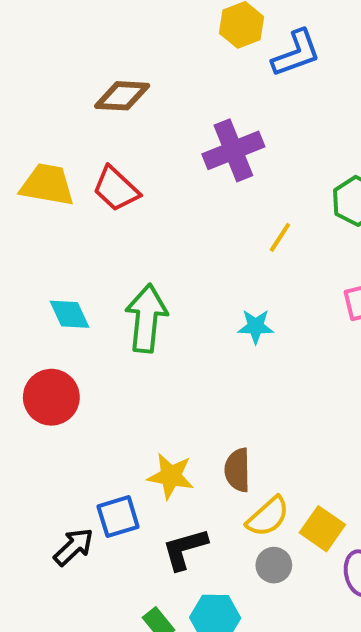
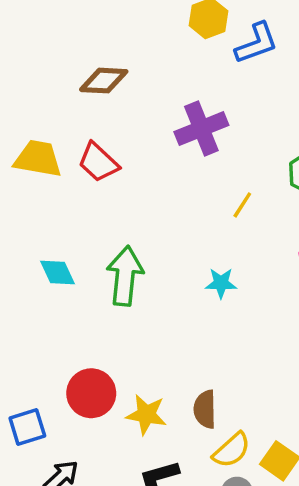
red circle: (51, 397) -> (91, 393), moved
blue square: (118, 517) -> (27, 427), moved

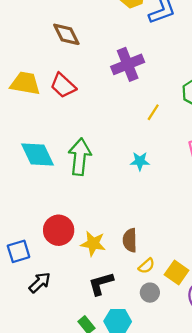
brown diamond: (104, 81) -> (66, 34), turned 60
cyan diamond: (57, 272) -> (37, 155), size x1.5
yellow semicircle: (232, 450) -> (147, 266), size x0.7

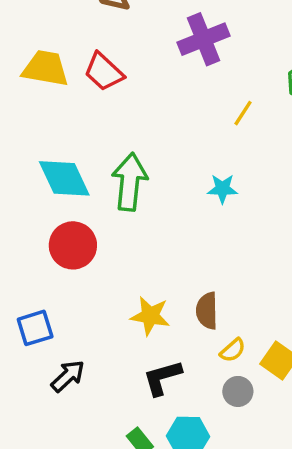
red circle: (59, 230) -> (73, 245), moved

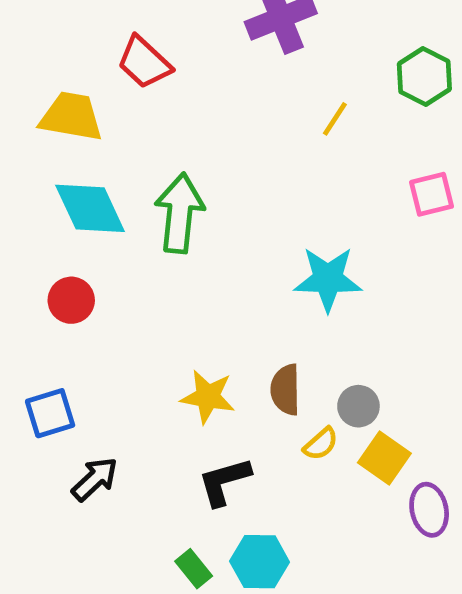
yellow trapezoid: (45, 68) -> (71, 117), moved
cyan star: (222, 189) -> (328, 279), moved, size x1.6
red circle: (73, 245) -> (71, 300), moved, size x0.7
gray circle: (238, 391) -> (358, 406), moved

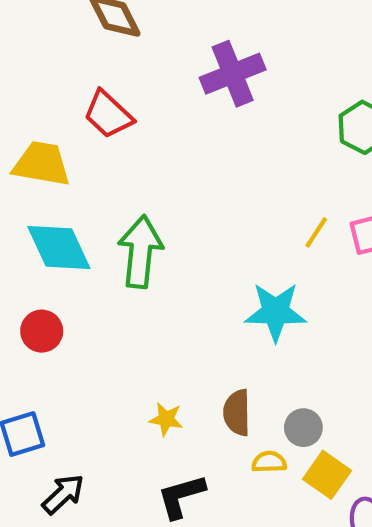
yellow line: (335, 119) -> (316, 232), moved
yellow star: (208, 397) -> (166, 419), size x0.7
yellow semicircle: (321, 444) -> (269, 462), turned -140

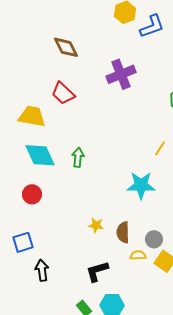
green arrow: (140, 252) -> (78, 157), size x0.6
yellow star: (166, 419) -> (96, 225), moved
black arrow: (63, 494) -> (42, 270), turned -55

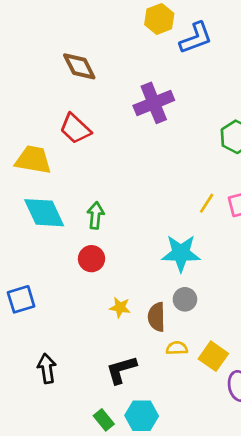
red circle: (32, 194) -> (92, 259), moved
gray circle: (154, 239) -> (185, 299), moved
blue square: (23, 242) -> (21, 299), moved

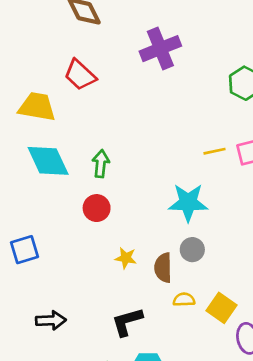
yellow line: (207, 203) -> (214, 151), turned 45
black arrow: (47, 368) -> (51, 320), turned 96

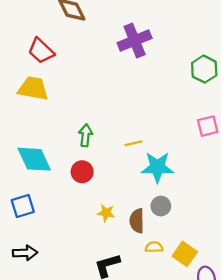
red trapezoid: (80, 75) -> (41, 51), moved
yellow line: (214, 151) -> (133, 143), moved
cyan diamond: (48, 161) -> (34, 159), moved
black arrow: (51, 320) -> (25, 253), moved

